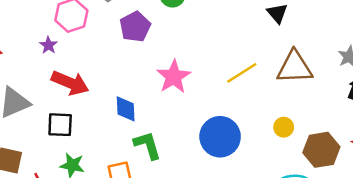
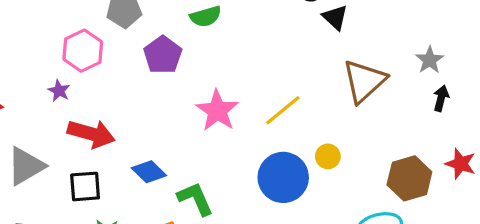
brown triangle: (294, 67) -> (364, 81), turned -33
yellow line: (242, 73) -> (283, 110), moved
blue diamond: (126, 109) -> (149, 172), moved, turned -36
yellow circle: (284, 127) -> (328, 156), moved

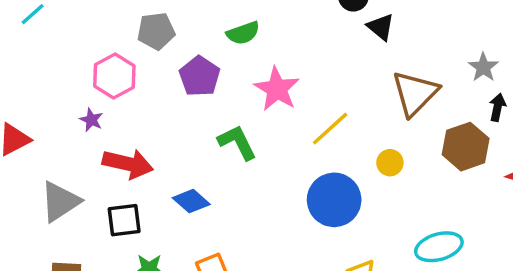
pink star: (217, 111) -> (277, 89), moved
yellow circle: (328, 156) -> (390, 163), moved
brown hexagon: (409, 178) -> (466, 147), moved
green L-shape: (195, 199) -> (237, 142), moved

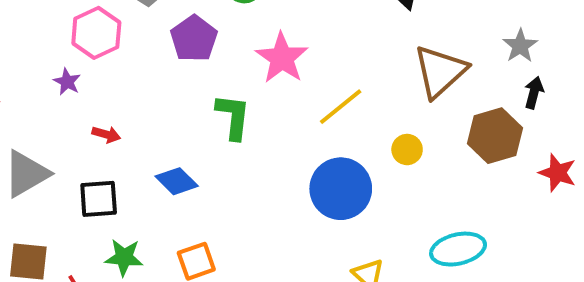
green L-shape: (237, 142) -> (233, 117), turned 30
red arrow: (128, 164) -> (106, 134), size x0.5

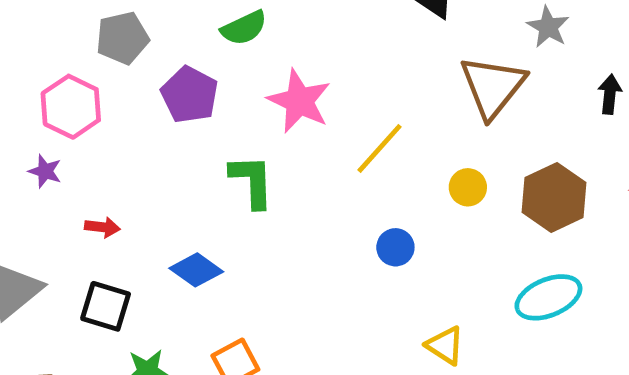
gray star: (520, 46) -> (548, 27), moved
brown hexagon: (495, 136) -> (554, 197), moved
blue circle: (341, 189) -> (395, 247), size x0.5
black square: (99, 199) -> (106, 306), turned 30

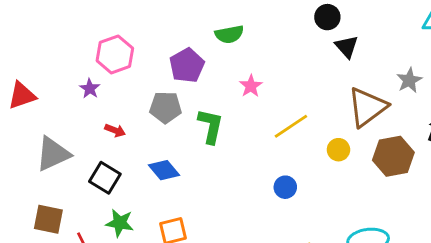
gray pentagon: (122, 38) -> (165, 107), moved
pink star: (299, 101) -> (251, 86), size x0.6
yellow circle: (468, 187) -> (338, 150), moved
brown hexagon: (554, 197) -> (393, 156), moved

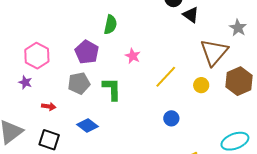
green semicircle: (229, 34) -> (110, 25), turned -54

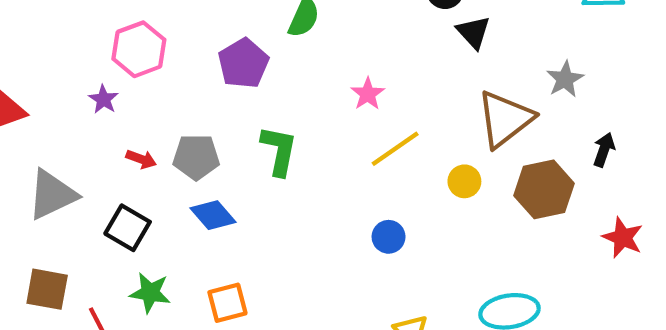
pink star: (133, 56) -> (368, 94), moved
gray pentagon: (79, 83) -> (196, 157), moved

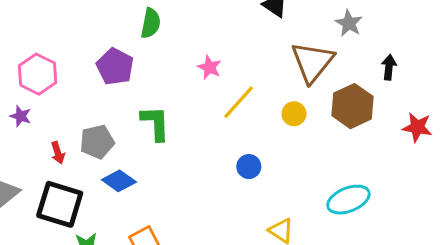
red arrow: (141, 159) -> (58, 153), turned 65
black square: (128, 228) -> (60, 204), size x1.4

